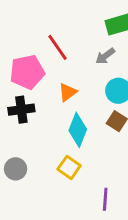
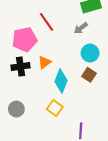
orange triangle: (68, 92) -> (44, 62), moved

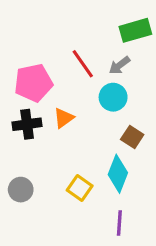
red line: (46, 22) -> (83, 64), moved
cyan circle: (90, 53) -> (113, 97), moved
cyan diamond: (61, 81) -> (118, 174), moved

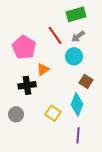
green rectangle: (135, 30) -> (76, 14), moved
pink pentagon: (33, 83) -> (24, 47), turned -30
black cross: (27, 124) -> (27, 85), moved

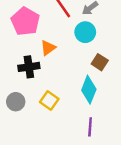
yellow square: (53, 113) -> (49, 101), moved

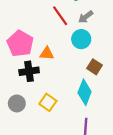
pink pentagon: (25, 21) -> (20, 44), moved
orange triangle: (48, 48) -> (47, 54), turned 40

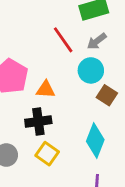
brown square: (95, 67) -> (107, 95), moved
black cross: (29, 71) -> (38, 121), moved

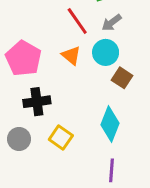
orange triangle: (46, 89) -> (71, 55), moved, turned 36
black cross: (38, 121) -> (37, 102), moved

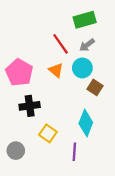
gray circle: (19, 139) -> (16, 151), moved
purple line: (112, 170) -> (74, 152), moved

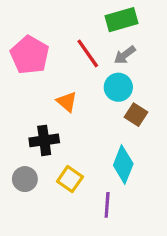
orange triangle: (56, 70) -> (67, 102), moved
pink pentagon: (19, 73) -> (30, 55), moved
gray circle: (16, 151) -> (25, 179), moved

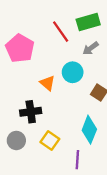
red line: (88, 53) -> (61, 32), moved
cyan circle: (118, 87) -> (73, 72), moved

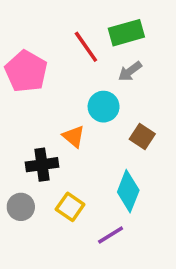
orange triangle: (47, 83) -> (74, 137), moved
purple line: (77, 160) -> (111, 235), turned 54

